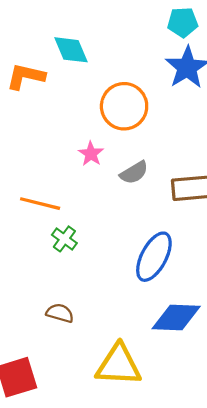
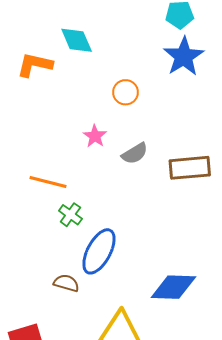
orange circle: (124, 106) -> (125, 92), size x0.6
blue ellipse: (154, 257) -> (99, 251), moved

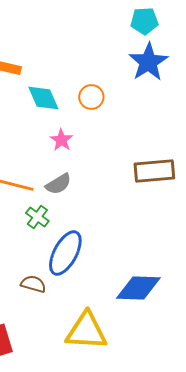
cyan diamond: (77, 40) -> (43, 98), moved
gray semicircle: (135, 153) -> (58, 184), moved

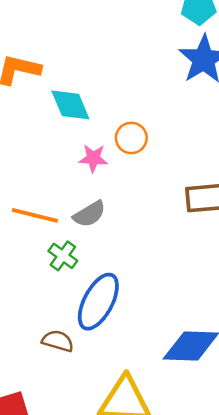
orange circle: (91, 97) -> (131, 138), moved
pink star: (61, 140) -> (93, 158), turned -30

